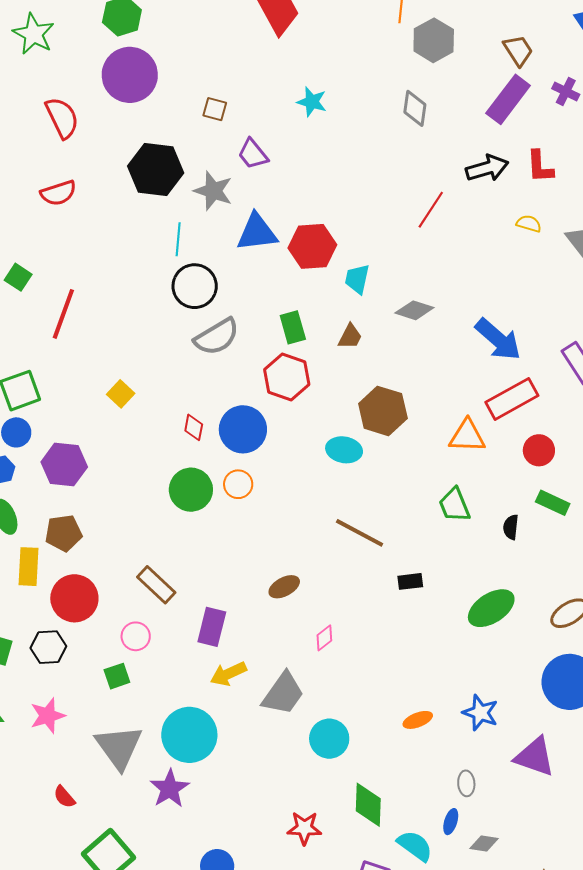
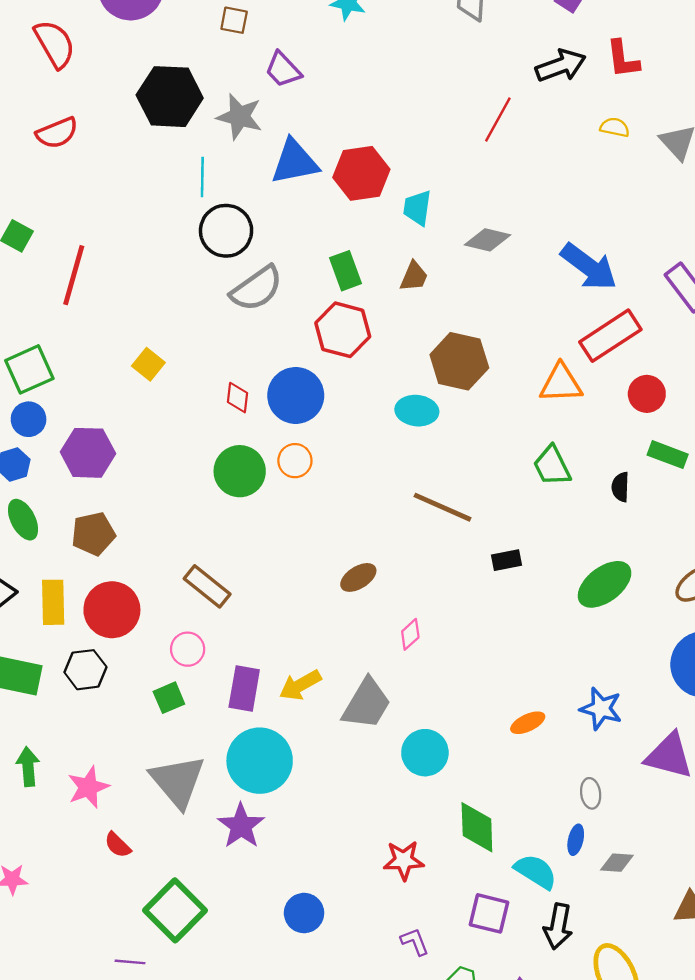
yellow rectangle: (28, 567) -> (53, 602), moved
purple rectangle: (212, 627) -> (244, 688), moved
pink star: (48, 716) -> (88, 787), moved

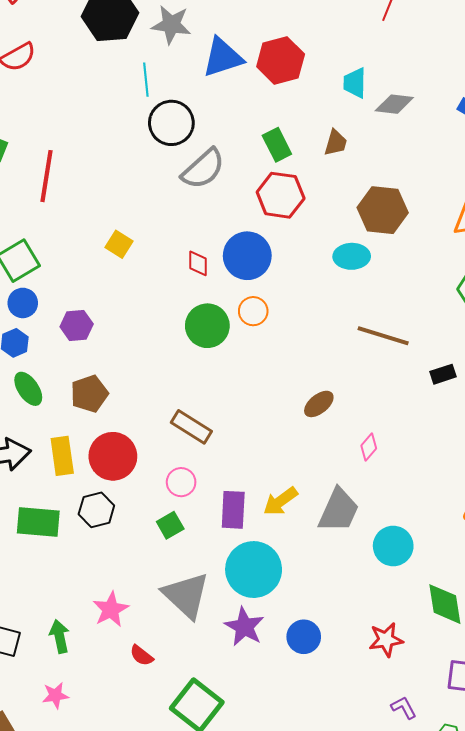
cyan trapezoid: (417, 208) -> (355, 83), moved
purple hexagon: (88, 453) -> (77, 325), size x0.7
green arrow: (28, 767) -> (59, 636), moved
blue circle: (304, 913) -> (304, 637), moved

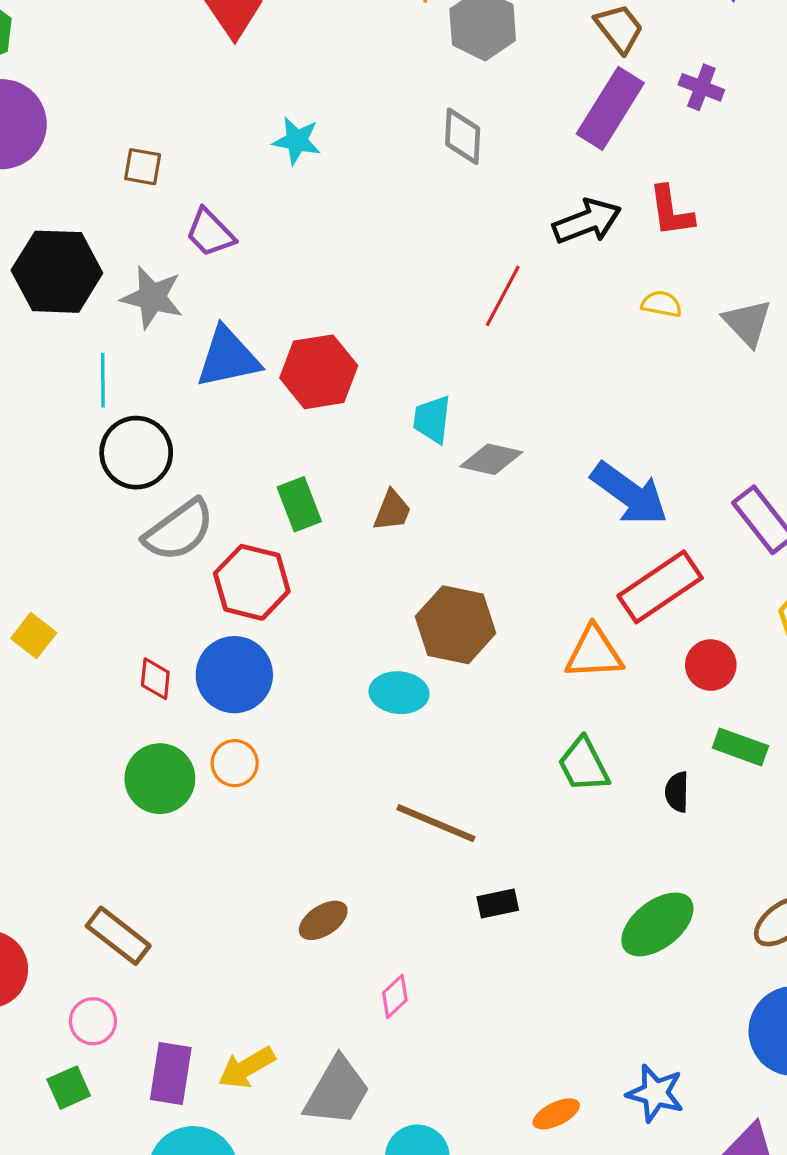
red hexagon: (281, 195) -> (252, 582), moved
black rectangle: (443, 374) -> (498, 903), moved

